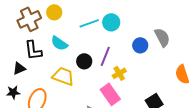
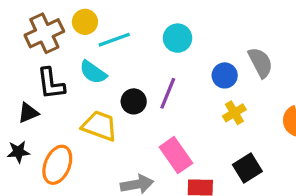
cyan line: (89, 23) -> (114, 40), moved
yellow cross: (119, 73) -> (234, 113), moved

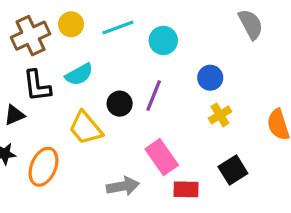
cyan line: (114, 40) -> (118, 28), moved
gray semicircle: (260, 62) -> (251, 24), moved
cyan semicircle: (93, 72) -> (79, 74), turned -64
yellow trapezoid: (100, 126) -> (86, 128), turned -150

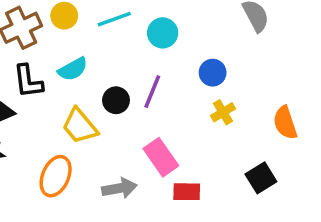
orange ellipse: (43, 167) -> (56, 176), moved
black square: (233, 170) -> (261, 178), moved

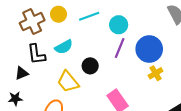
blue circle: (213, 73) -> (149, 49), size x1.6
purple line: (152, 92) -> (120, 48), moved

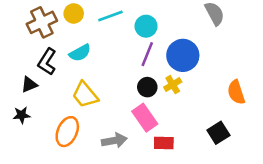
black L-shape: (36, 54) -> (47, 62), turned 40
black circle: (90, 66) -> (147, 87), moved
yellow cross: (156, 73) -> (173, 85), moved

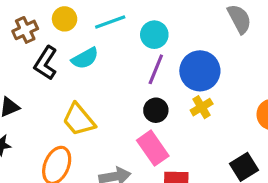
brown cross: (42, 22) -> (25, 30), size x0.7
cyan semicircle: (80, 53) -> (85, 58), moved
black L-shape: (47, 62) -> (46, 63), moved
yellow cross: (173, 85) -> (202, 107), moved

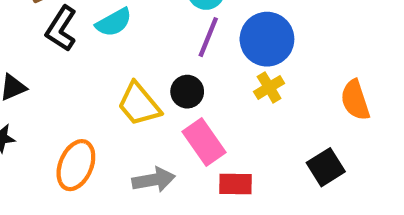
black circle: (156, 110) -> (187, 92), moved
yellow trapezoid: (79, 120) -> (139, 104), moved

